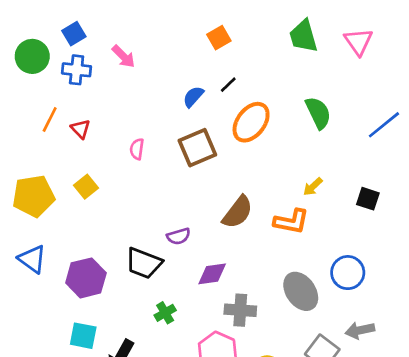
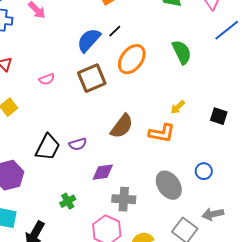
blue semicircle: (193, 97) -> (89, 40), size x1.5
blue line: (384, 125) -> (227, 30), moved
pink semicircle: (137, 149) -> (47, 79), turned -119
black trapezoid: (144, 263) -> (48, 147), moved, turned -84
blue circle: (348, 273) -> (204, 171), size x0.7

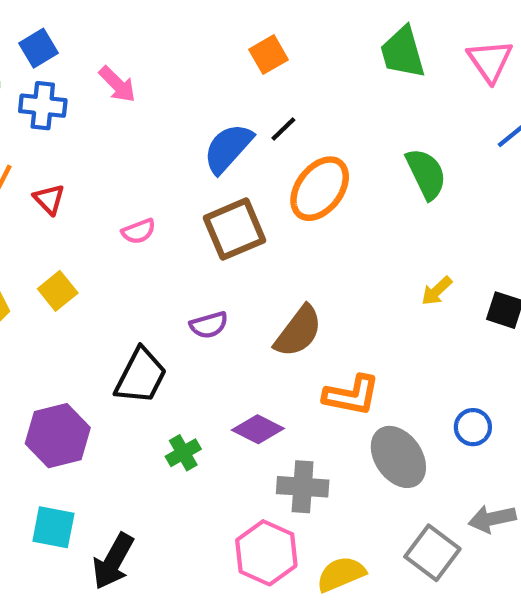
yellow arrow: (178, 107) -> (437, 291), moved
orange L-shape: (162, 133) -> (352, 395), moved
purple semicircle: (78, 144) -> (209, 325), moved
purple diamond: (103, 172) -> (258, 429), turned 35
green cross: (68, 201) -> (183, 453), moved

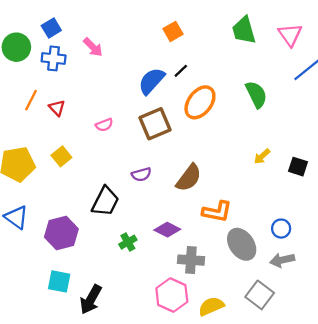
gray arrow: (492, 519) -> (282, 260), moved

